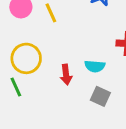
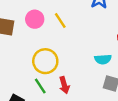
red arrow: (66, 75) -> (64, 85), moved

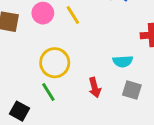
red arrow: (64, 85) -> (95, 88), moved

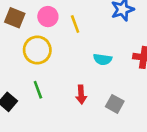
cyan semicircle: (123, 61) -> (103, 59), moved
yellow circle: (55, 63) -> (37, 50), moved

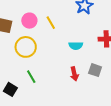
red arrow: (81, 95) -> (74, 74), moved
gray square: (115, 104) -> (95, 70), moved

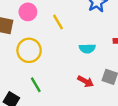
pink circle: (29, 21) -> (28, 12), moved
red arrow: (74, 74) -> (86, 81), turned -48

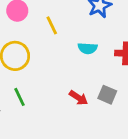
cyan semicircle: (87, 49) -> (88, 48), moved

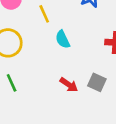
cyan semicircle: (88, 48) -> (63, 39), moved, turned 60

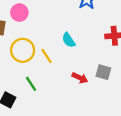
yellow line: (44, 14) -> (47, 56), moved

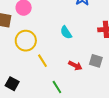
yellow line: (47, 56) -> (42, 61), moved
green line: (31, 84) -> (57, 87), moved

